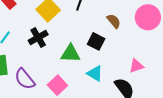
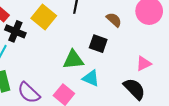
black cross: (38, 37) -> (15, 31), moved, turned -30
cyan triangle: (95, 73) -> (91, 78), moved

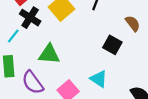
green triangle: (73, 60) -> (49, 54), moved

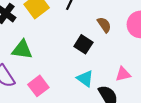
cyan triangle: (99, 79) -> (85, 79), moved

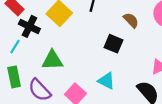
cyan triangle: (85, 79) -> (106, 81), moved

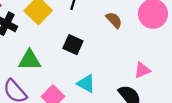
black square: (114, 44) -> (73, 45), moved

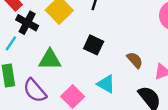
brown semicircle: (114, 20) -> (135, 60), moved

